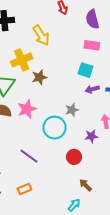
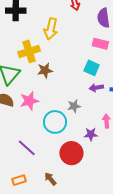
yellow arrow: (41, 35) -> (51, 29), turned 40
red circle: (74, 157) -> (71, 153), size x1.5
brown arrow: (86, 185) -> (50, 179), moved

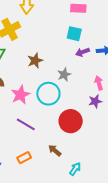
brown star: (45, 70) -> (35, 61), moved
pink star: (29, 101) -> (20, 95), moved
purple star: (91, 134) -> (95, 101), moved

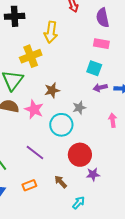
pink star: (20, 95) -> (34, 109), moved, turned -30
purple star: (95, 101) -> (93, 174), moved

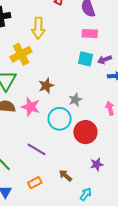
purple arrow: (100, 88) -> (105, 60), moved
red circle: (80, 155) -> (85, 132), moved

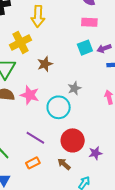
cyan square: (86, 59) -> (85, 48), turned -35
brown star: (46, 86) -> (45, 64), moved
red circle: (85, 132) -> (73, 140), moved
orange rectangle: (35, 183) -> (33, 163), moved

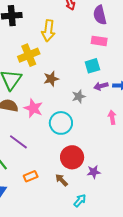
purple arrow: (104, 48) -> (101, 86), moved
gray star: (74, 88) -> (79, 96), moved
purple line: (35, 138) -> (18, 142), moved

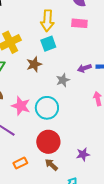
yellow arrow: (48, 31) -> (47, 21), moved
cyan square: (92, 66) -> (48, 44), moved
pink star: (33, 108) -> (21, 106), moved
red circle: (72, 157) -> (48, 142), moved

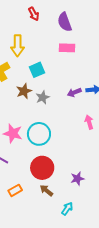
yellow arrow: (47, 21) -> (18, 46), moved
gray star: (63, 80) -> (43, 97), moved

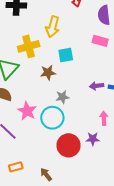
gray star: (43, 97) -> (63, 97), moved
red circle: (42, 168) -> (69, 145), moved
purple star: (77, 179) -> (93, 139), moved

